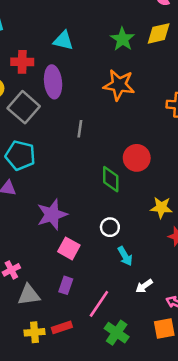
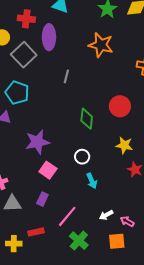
red circle: (137, 158) -> (120, 106), moved
white arrow: (144, 286) -> (106, 215), moved
yellow cross: (35, 332) -> (14, 244), moved

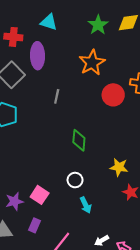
orange star: (101, 45) -> (92, 63), turned 30
red circle: (120, 106) -> (113, 95), moved
purple star: (37, 142) -> (14, 201), moved, size x0.7

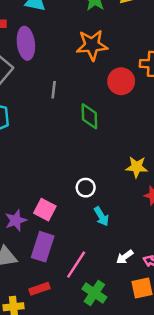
orange star: (92, 63) -> (92, 45), turned 30
green diamond: (79, 140) -> (89, 116), moved
purple rectangle: (34, 225) -> (43, 247), size x1.6

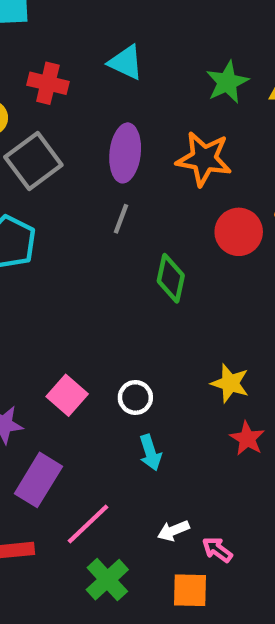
purple ellipse: (26, 43) -> (125, 153), moved
pink square: (45, 210) -> (67, 395), moved

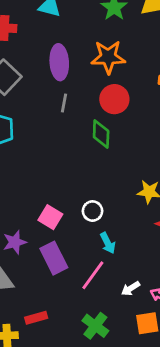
red circle: (239, 232) -> (114, 99), moved
purple rectangle: (38, 480) -> (54, 258), moved, turned -48
pink line: (88, 524) -> (93, 275), moved

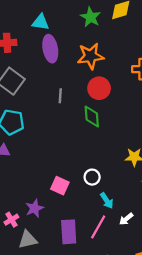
purple ellipse: (59, 62) -> (50, 49), moved
purple rectangle: (54, 258) -> (69, 232), moved, turned 30
white arrow: (130, 288) -> (126, 219), moved

